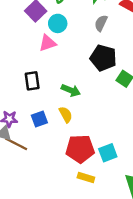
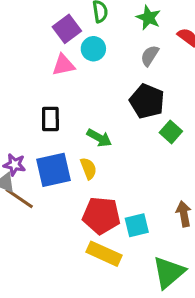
pink triangle: (48, 43) -> (63, 65), moved
blue square: (39, 119) -> (54, 170), size x1.6
yellow rectangle: (86, 178) -> (104, 254), size x1.5

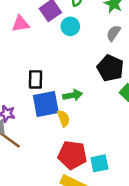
pink triangle: (63, 65) -> (21, 24), moved
green arrow: (99, 138) -> (73, 95), turned -42
blue square: (54, 170) -> (46, 104), moved

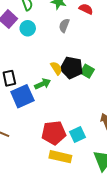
black pentagon: (110, 68) -> (72, 68), moved
yellow semicircle: (64, 118) -> (56, 68), moved

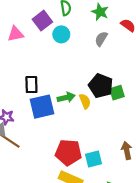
yellow semicircle: (56, 68) -> (85, 101), moved
green square: (87, 71) -> (117, 93), turned 32

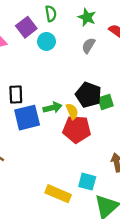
red pentagon: (68, 152) -> (77, 129), moved
cyan square: (94, 159) -> (87, 182), moved, turned 30

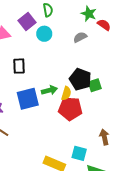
green star: (87, 17) -> (89, 14), moved
gray semicircle: (88, 46) -> (80, 37), turned 32
black rectangle: (16, 94) -> (19, 66), moved
yellow semicircle: (72, 111) -> (66, 93), turned 40

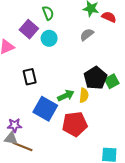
black pentagon: (80, 79) -> (95, 78), turned 30
blue square: (28, 99) -> (45, 109), turned -35
red pentagon: (70, 109) -> (75, 124), moved

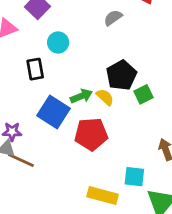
cyan circle: (49, 38) -> (58, 42), moved
green square: (112, 81) -> (144, 94), moved
yellow semicircle: (84, 95) -> (105, 97), turned -56

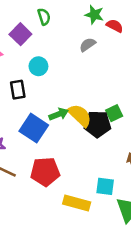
black pentagon: (121, 75) -> (97, 124), moved, turned 30
yellow semicircle: (105, 97) -> (80, 115), size x1.5
red pentagon: (91, 134) -> (45, 172), moved

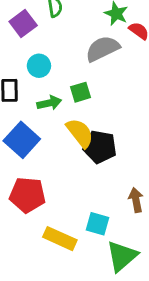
gray semicircle: (88, 45) -> (103, 49), size x1.6
green square: (114, 113) -> (80, 92), moved
green arrow: (59, 114) -> (49, 103), moved

